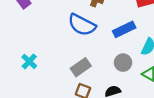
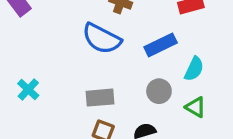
gray rectangle: (81, 67) -> (100, 98), turned 30

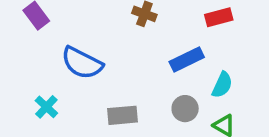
blue semicircle: (102, 39) -> (82, 63), moved

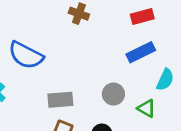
blue rectangle: (187, 60) -> (141, 52), moved
cyan semicircle: (222, 85) -> (165, 80), moved

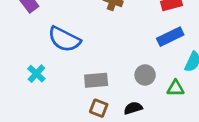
green triangle: (146, 108) -> (176, 88), turned -30

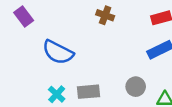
cyan cross: (36, 74) -> (57, 94), moved

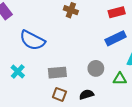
cyan cross: (57, 94) -> (18, 72), moved

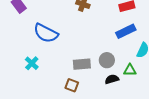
gray rectangle: (57, 73) -> (82, 64), moved
black semicircle: (86, 94) -> (112, 79), moved

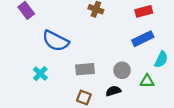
gray rectangle: (82, 64) -> (85, 69), moved
black semicircle: (112, 79) -> (113, 91), moved

